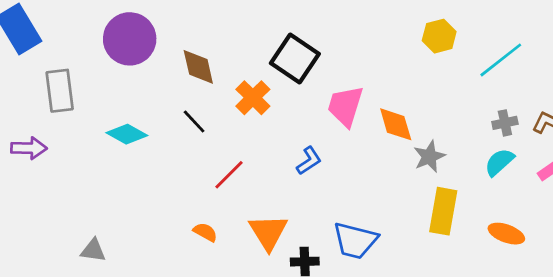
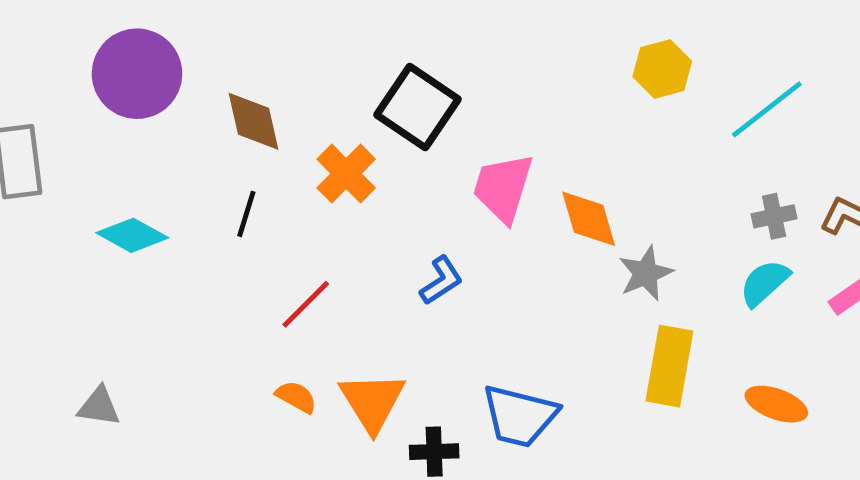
black line: (194, 122) -> (246, 214), turned 60
orange semicircle: (205, 232) -> (296, 397), moved
gray triangle: (93, 250) -> (99, 406), moved

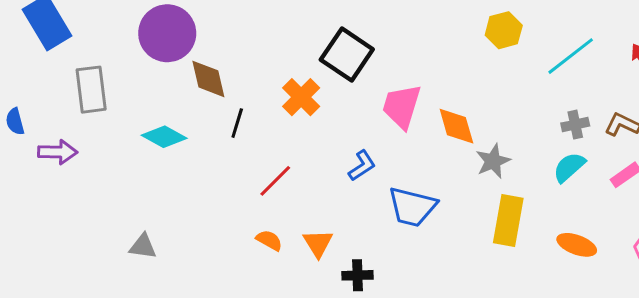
brown diamond: (253, 121) -> (208, 79), moved
orange triangle: (372, 402) -> (318, 243), size x0.7
blue trapezoid: (520, 416) -> (412, 207), moved

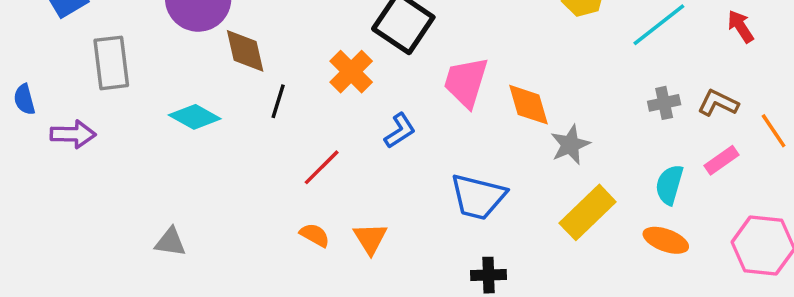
blue L-shape: (362, 166) -> (400, 131), moved
cyan semicircle: (569, 167) -> (669, 185), moved, turned -32
yellow rectangle: (508, 220) -> (588, 212), turned 36
black cross: (357, 275) -> (488, 275), moved

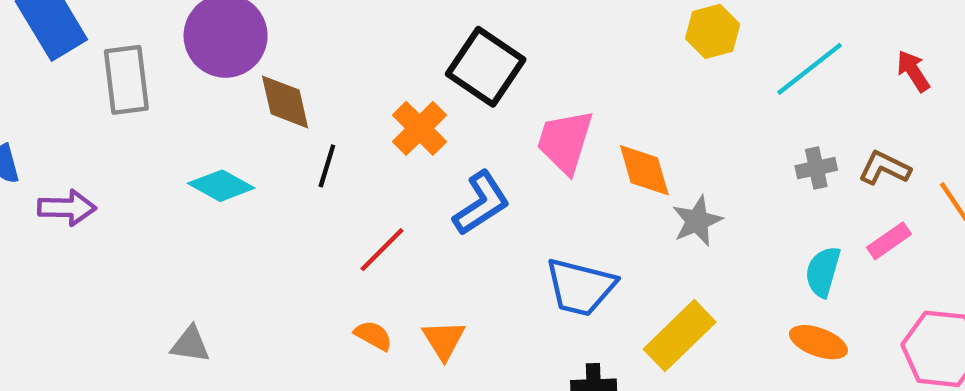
gray rectangle: (111, 63) -> (126, 80), moved
blue L-shape: (400, 131) -> (481, 203), size x1.4
yellow rectangle: (588, 212) -> (680, 336), moved

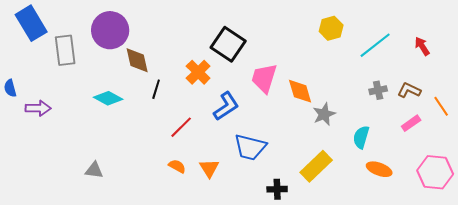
cyan semicircle: (823, 272) -> (361, 137), moved
blue trapezoid: (580, 287) -> (250, 147), moved

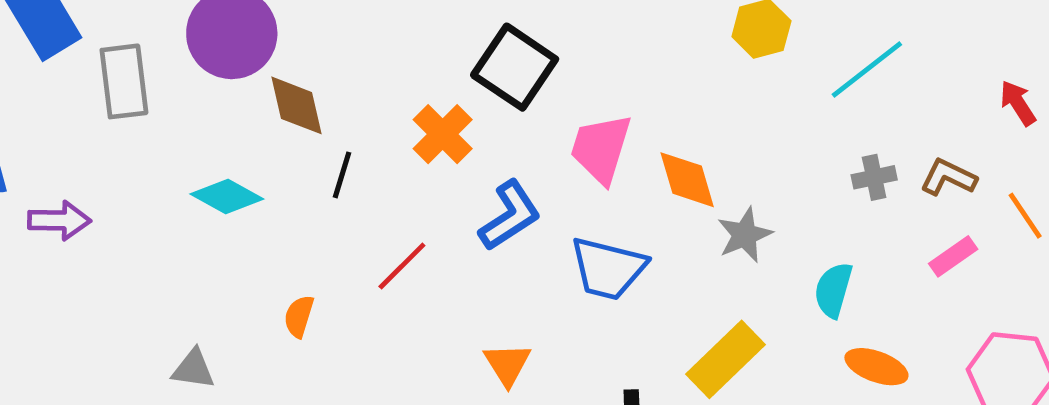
red arrow: (422, 46) -> (1018, 103), moved
blue trapezoid: (250, 147) -> (608, 268), moved
orange semicircle: (177, 166) -> (299, 316), moved, turned -102
orange triangle: (209, 168) -> (507, 364), moved

